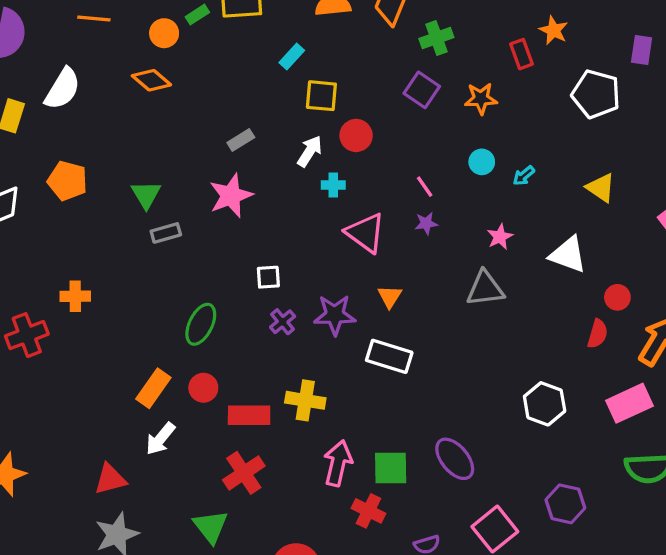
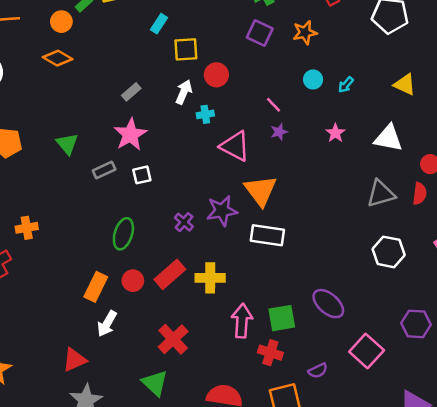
gray rectangle: (166, 233) -> (104, 170), moved
white square: (268, 277) -> (142, 175), moved
gray triangle: (485, 289) -> (381, 194), moved
orange triangle: (390, 297) -> (261, 191), size x1.8
red rectangle: (249, 415) -> (170, 274), moved, turned -32

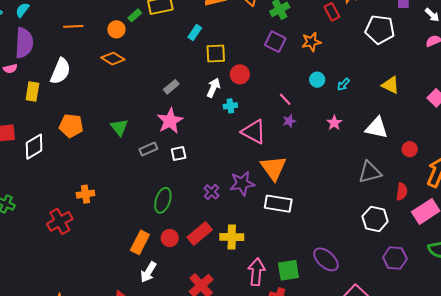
red semicircle: (420, 194) -> (402, 192), moved
purple hexagon: (416, 324) -> (395, 258), moved

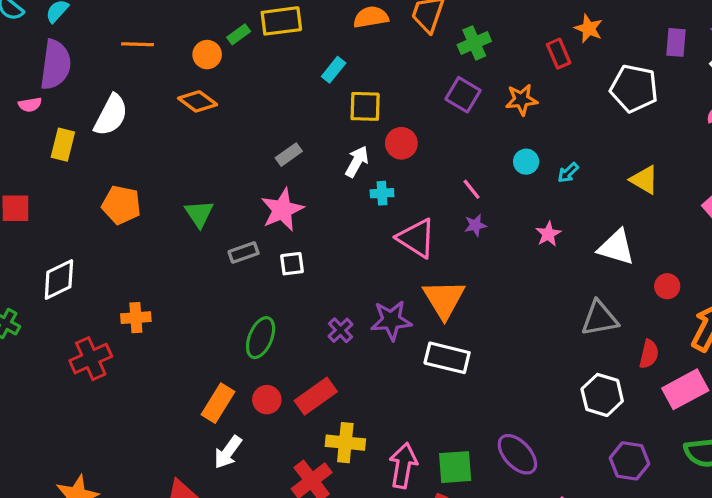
white diamond: (34, 147) -> (59, 280), moved
yellow cross: (232, 237) -> (345, 443), moved

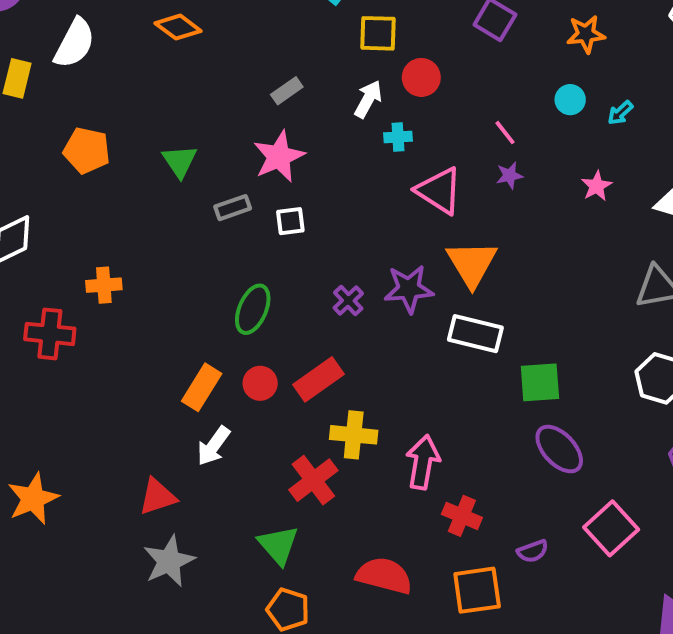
orange star: (521, 100) -> (586, 34), moved
red cross: (91, 359) -> (50, 334), turned 30
green square: (455, 467) -> (540, 382), moved

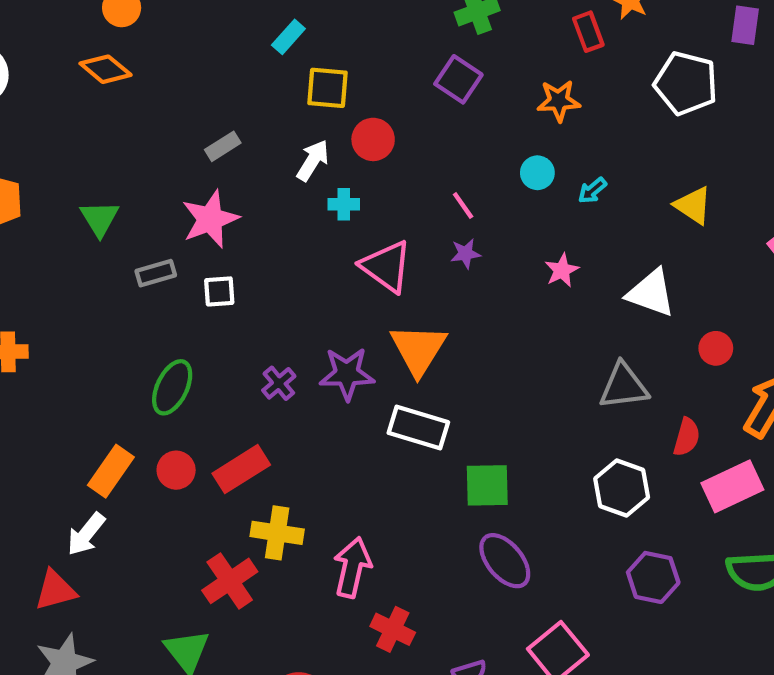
white arrow: (213, 446) -> (86, 534), moved

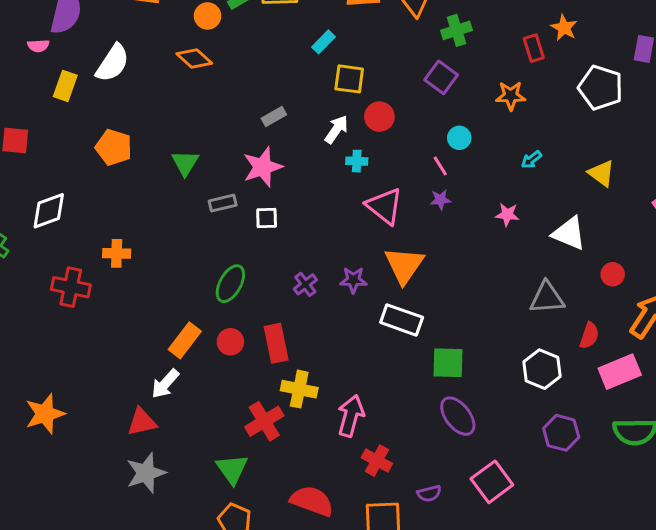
cyan circle: (537, 173) -> (459, 138), moved
pink star: (562, 270) -> (507, 215), turned 30
purple star: (347, 374) -> (353, 280), size x0.7
red rectangle: (241, 469) -> (276, 343), turned -72

